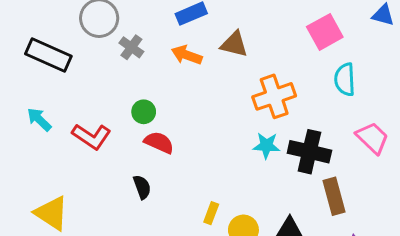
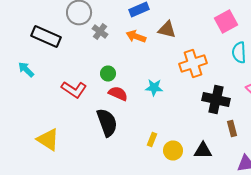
cyan arrow: (39, 119) -> (26, 70), moved
cyan star: (266, 146) -> (154, 88), moved
black semicircle: (142, 187) -> (107, 122), size x1.8
brown rectangle: (334, 196) -> (232, 128), size x0.7

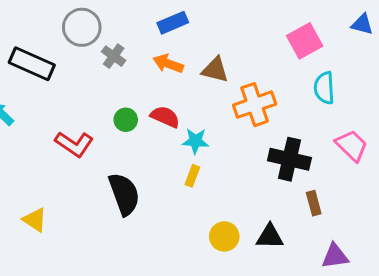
brown triangle: (167, 30) -> (215, 70), moved
red semicircle: (118, 94) -> (165, 117), moved
yellow triangle: (48, 140) -> (35, 220), size x0.7
yellow rectangle: (152, 140) -> (192, 176), moved

